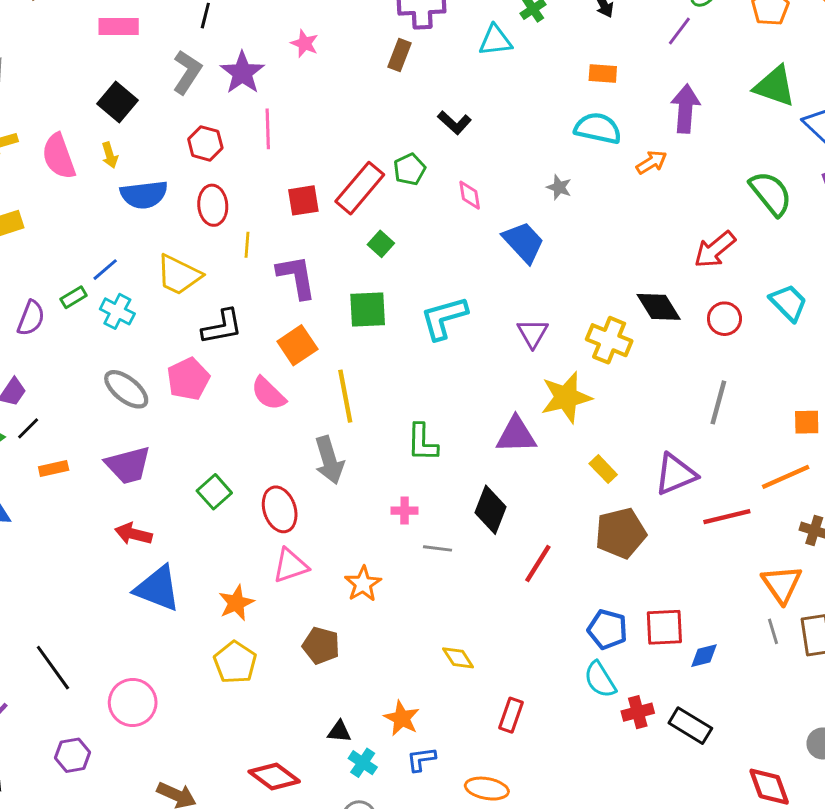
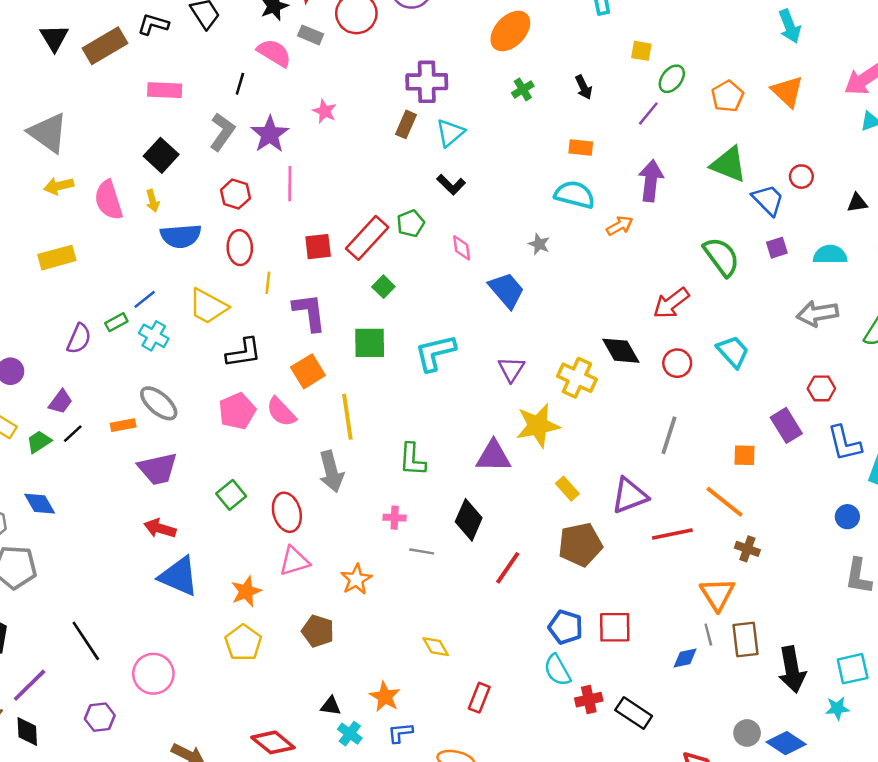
cyan triangle: (495, 40) -> (450, 133), moved, turned -36
pink pentagon: (188, 379) -> (237, 411), moved
orange rectangle: (54, 468) -> (123, 425), moved
orange line: (786, 477) -> (725, 502), turned 60
blue diamond: (704, 656) -> (685, 658), moved

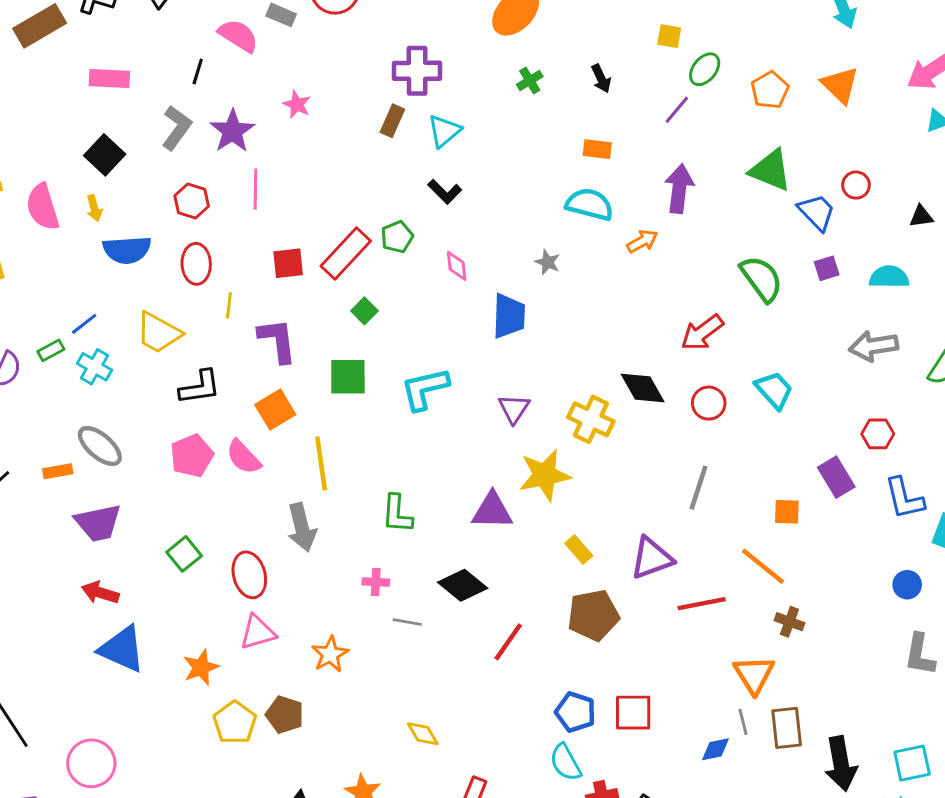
blue trapezoid: (506, 290) -> (509, 316), turned 42
black diamond: (469, 520) -> (463, 585), turned -75
yellow pentagon: (243, 643) -> (235, 722), moved

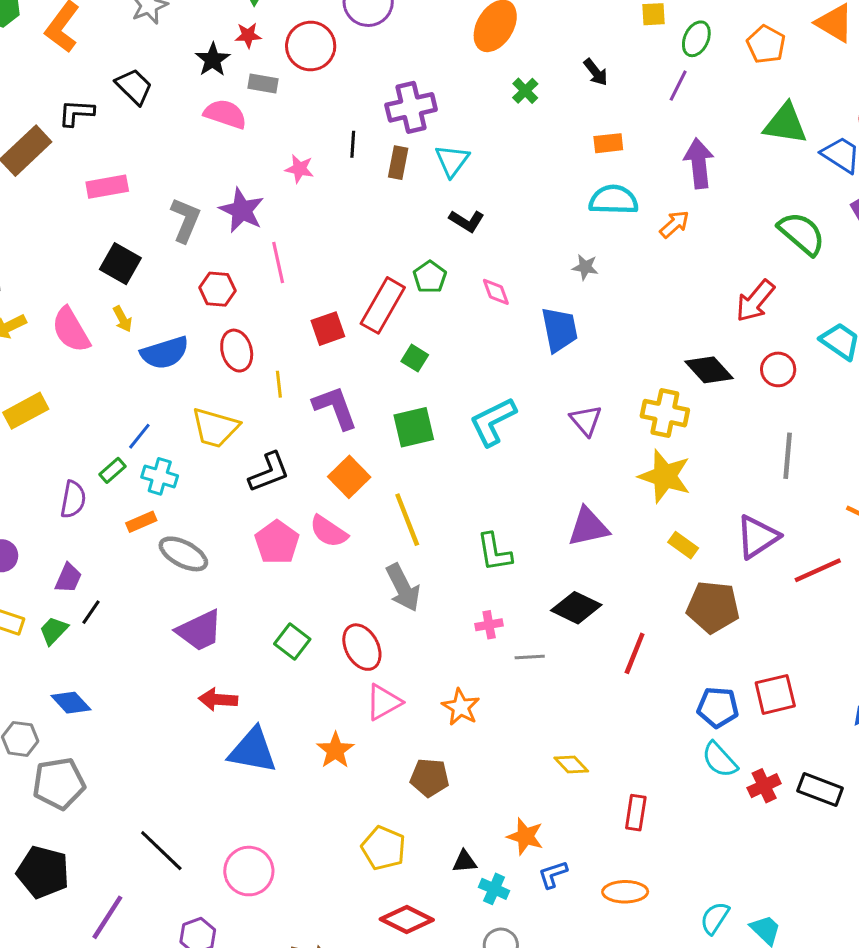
black line: (198, 71) -> (353, 144), moved
orange rectangle: (58, 471) -> (141, 522), moved
yellow star: (545, 475) -> (665, 476), moved, turned -30
brown pentagon: (593, 615) -> (713, 607), turned 30
yellow pentagon: (235, 722) -> (384, 848), moved

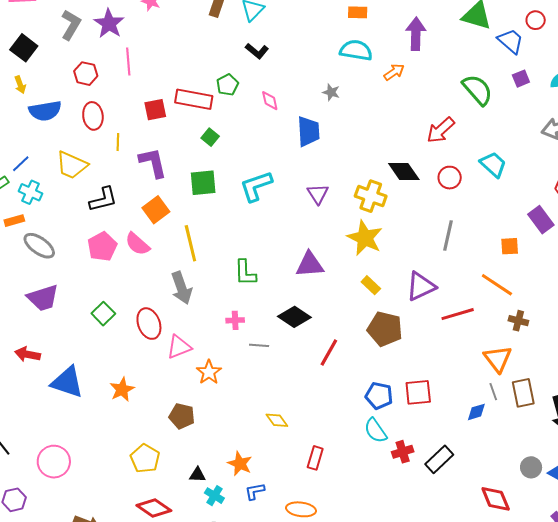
red rectangle: (383, 305) -> (194, 99), turned 63
red arrow: (218, 700) -> (27, 354), moved
pink triangle: (384, 702) -> (179, 347), moved
black rectangle: (820, 789) -> (439, 459), turned -72

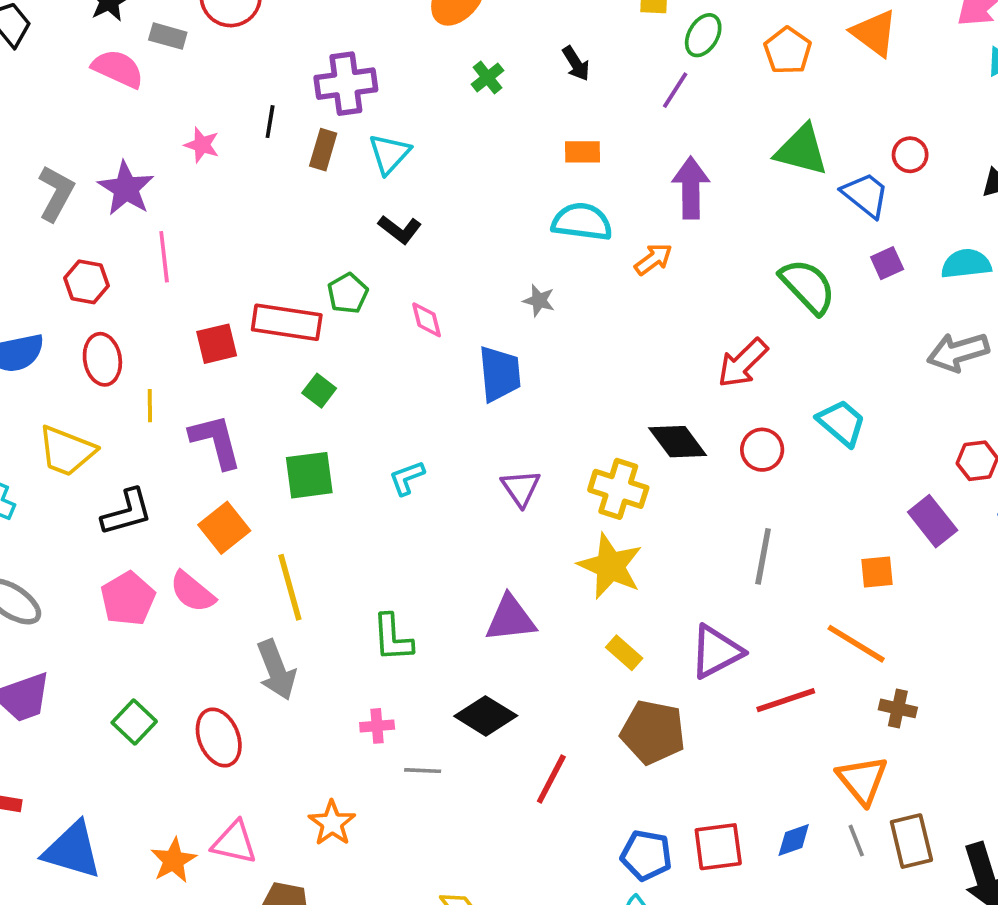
cyan L-shape: (256, 186) -> (407, 478), size x0.6
pink triangle: (179, 347) -> (234, 842), moved, turned 36
blue diamond: (476, 412) -> (794, 840), moved

